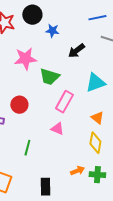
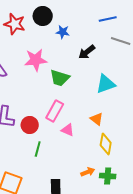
pink rectangle: (64, 102) -> (55, 111), moved
red circle: (19, 105) -> (30, 125), moved
orange triangle: (97, 118) -> (97, 119), moved

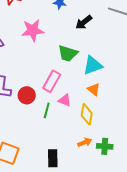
green trapezoid: (60, 78) -> (68, 53), moved
cyan triangle: (106, 84) -> (93, 65), moved
yellow diamond: (106, 144) -> (87, 114), moved
green line: (38, 149) -> (47, 110), moved

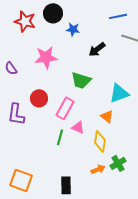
cyan triangle: (93, 65) -> (119, 93), moved
red circle: (27, 95) -> (39, 98), moved
green cross: (105, 146) -> (118, 163), moved, turned -35

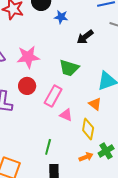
pink star: (46, 57) -> (28, 57), moved
green line: (60, 137) -> (48, 147), moved

